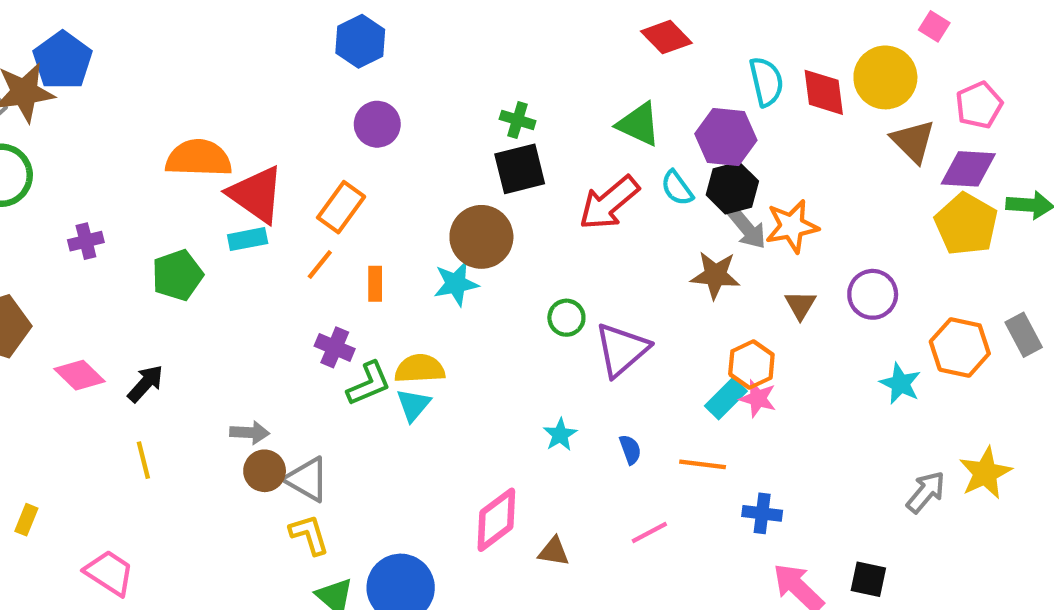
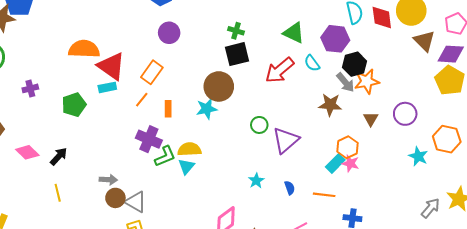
black hexagon: (732, 188) -> (355, 64), moved
purple cross: (335, 347) -> (149, 139), size x1.4

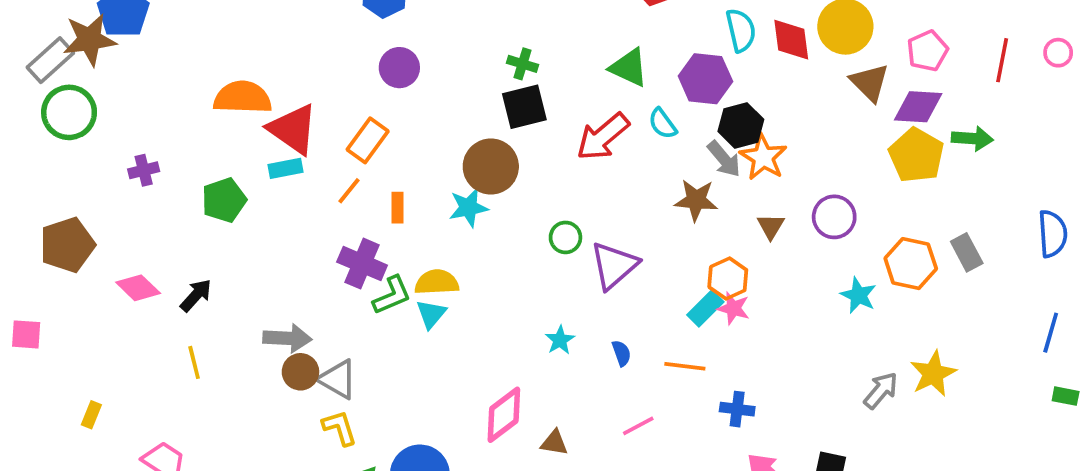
orange star: (367, 81) -> (763, 157), turned -30
gray arrow: (108, 180) -> (287, 338), size x1.4

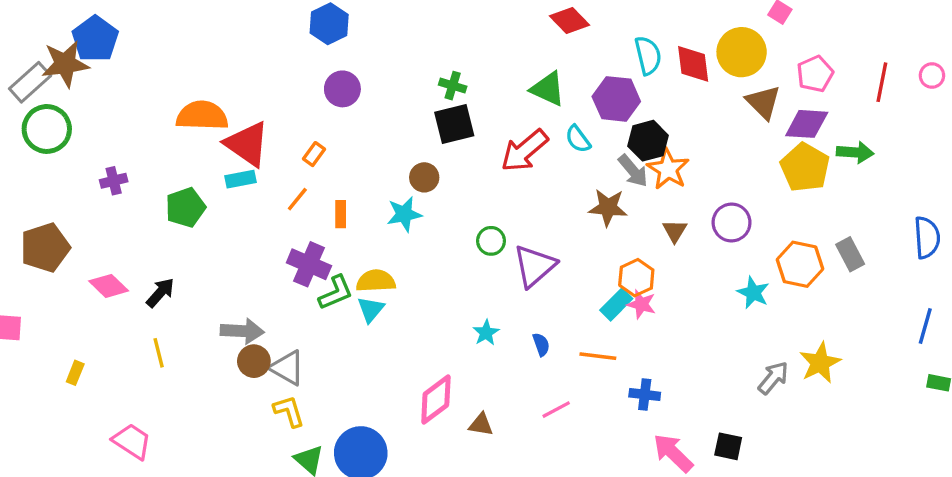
orange rectangle: (368, 140) -> (314, 154), size x0.6
brown circle: (491, 167) -> (424, 177), size x0.6
yellow rectangle: (91, 415) -> (75, 373), moved

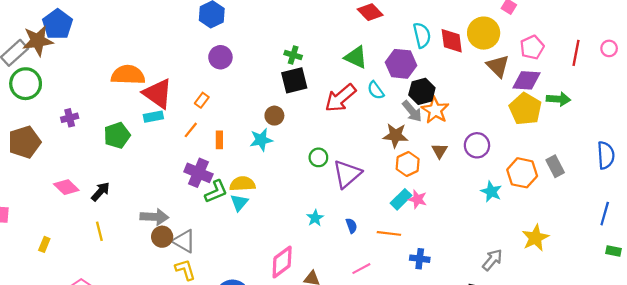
brown pentagon: (45, 248) -> (24, 142), moved
orange hexagon: (636, 278) -> (408, 164), moved
gray arrow: (773, 378) -> (492, 260), moved

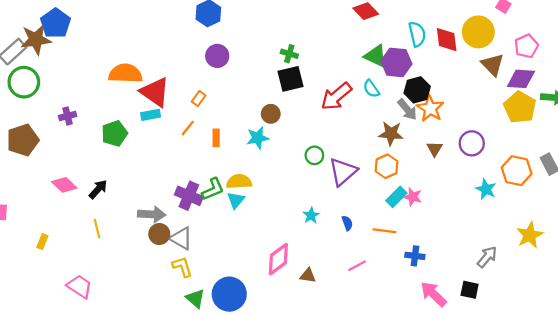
green triangle: (356, 57) -> (376, 56), moved
orange hexagon: (408, 164) -> (387, 166), moved
purple cross: (198, 173) -> (189, 196), moved

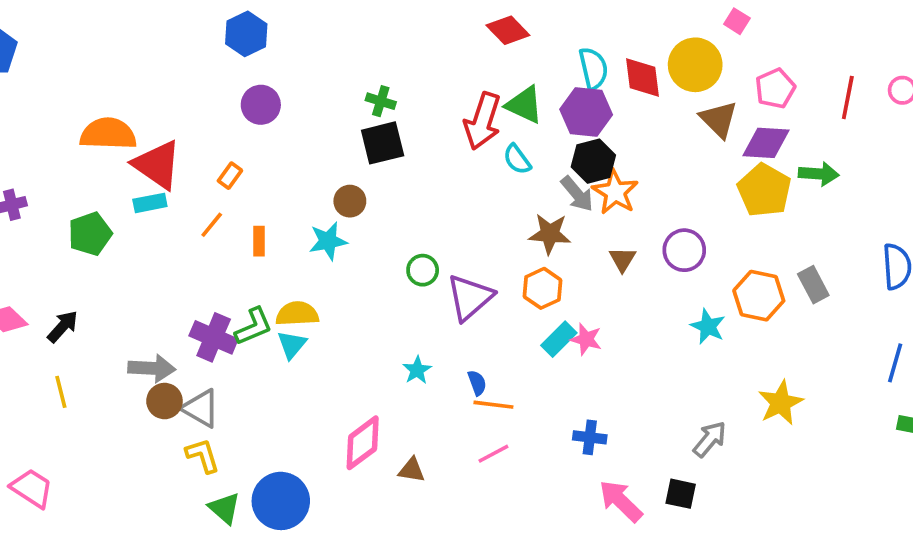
purple hexagon: (396, 62) -> (586, 112), moved
red arrow: (336, 96) -> (483, 121), moved, turned -32
orange line: (384, 231) -> (493, 405), moved

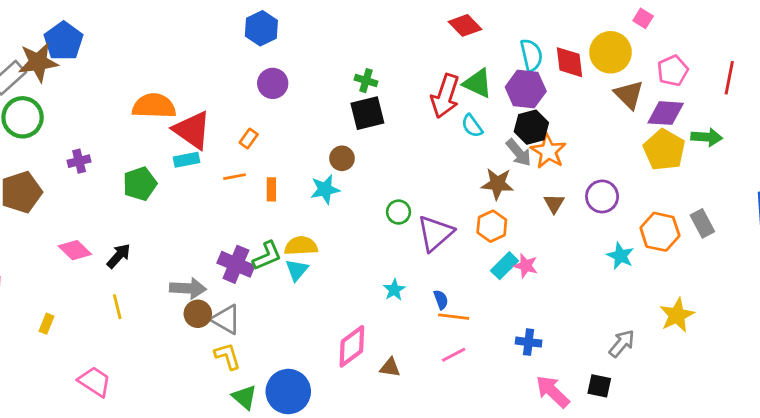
orange line: (212, 225) -> (235, 177), turned 40

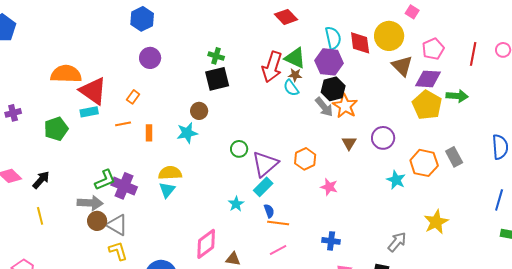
brown star: (497, 184) -> (295, 75), moved, size x0.6
green L-shape: (267, 256) -> (105, 180), moved
cyan rectangle: (505, 266) -> (263, 187), moved

